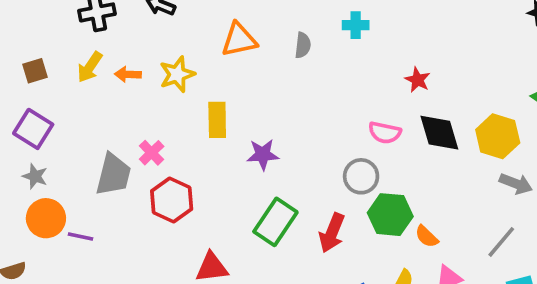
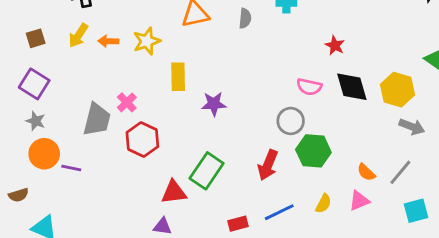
green rectangle: (275, 222) -> (207, 171), moved
orange semicircle: (427, 236) -> (366, 172), moved

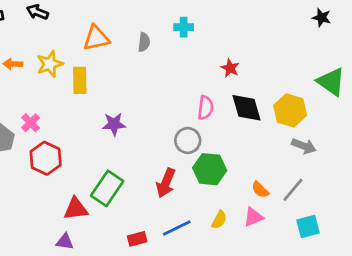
yellow rectangle: (178, 77) -> (80, 80), moved
pink semicircle: (309, 87) -> (205, 108), turned -95

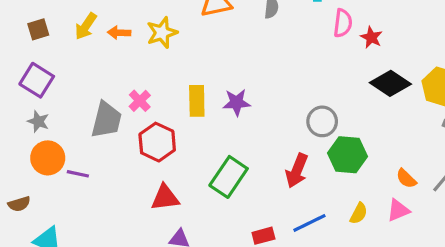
yellow rectangle: (80, 80) -> (197, 101), moved
pink semicircle: (205, 108) -> (343, 23), moved
black diamond: (246, 108) -> (390, 83), turned -40
red triangle: (76, 209) -> (165, 198), moved

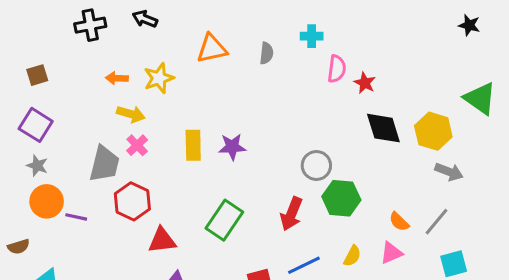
yellow arrow: (86, 26) -> (131, 114), moved, turned -108
black diamond: (390, 83) -> (383, 128), turned 39
red hexagon: (157, 142) -> (132, 201), moved

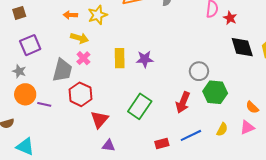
purple square: (36, 125) -> (30, 45), moved, turned 35
red triangle: (162, 240) -> (100, 119), turned -42

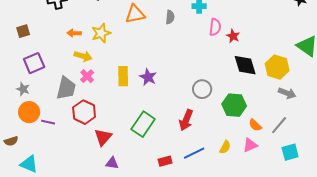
purple star: (145, 59) -> (148, 77), turned 30
green hexagon: (215, 92) -> (234, 105), moved

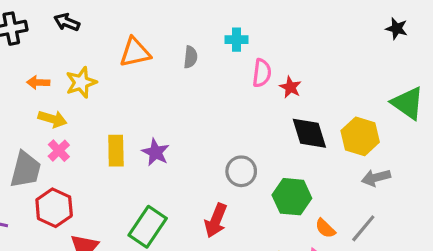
gray arrow: (287, 93) -> (376, 178), turned 144

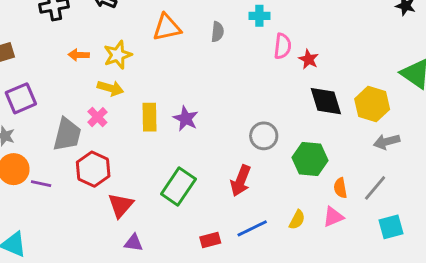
yellow arrow: (52, 119) -> (110, 88), moved
orange semicircle: (325, 228) -> (340, 188), turned 36

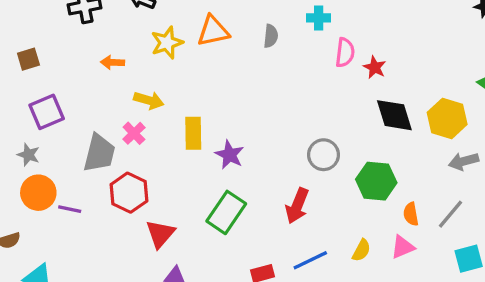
yellow star: (118, 55) -> (167, 43), moved
purple star: (186, 119) -> (230, 155), moved

